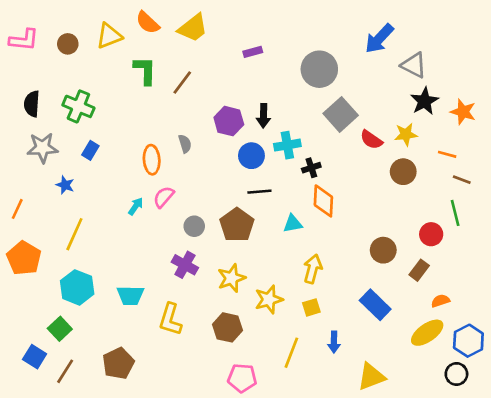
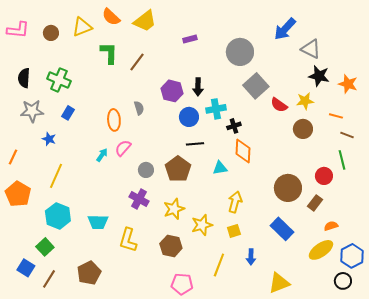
black star: (424, 101) -> (319, 76), turned -30
brown circle: (383, 250) -> (288, 188), size x1.4

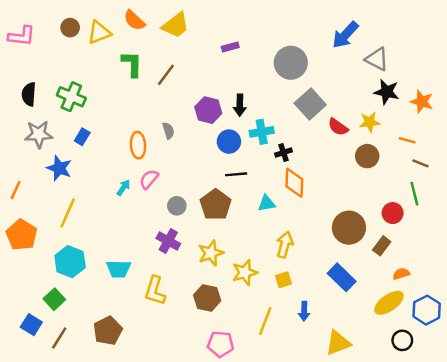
brown circle: (51, 33) -> (70, 28), moved
blue star: (49, 139) -> (59, 168), size x1.5
black circle: (343, 281) -> (402, 340), moved

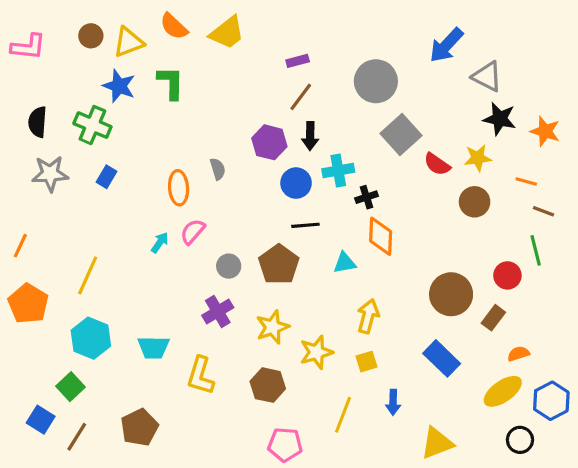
brown line: (166, 75) -> (301, 97), moved
blue star: (59, 168) -> (119, 86), moved
purple cross: (168, 241) -> (218, 311), turned 30

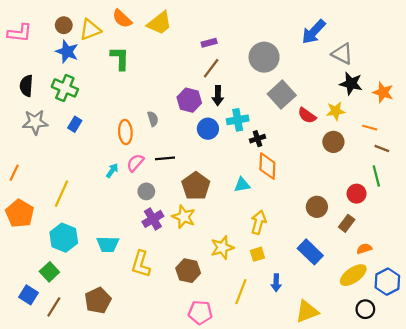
blue star: (119, 86) -> (67, 52), moved
black line: (305, 225) -> (165, 158), moved
gray circle: (229, 266) -> (146, 191), moved
brown circle: (451, 294) -> (317, 207), size x0.7
yellow star: (273, 327) -> (184, 217), moved, turned -30

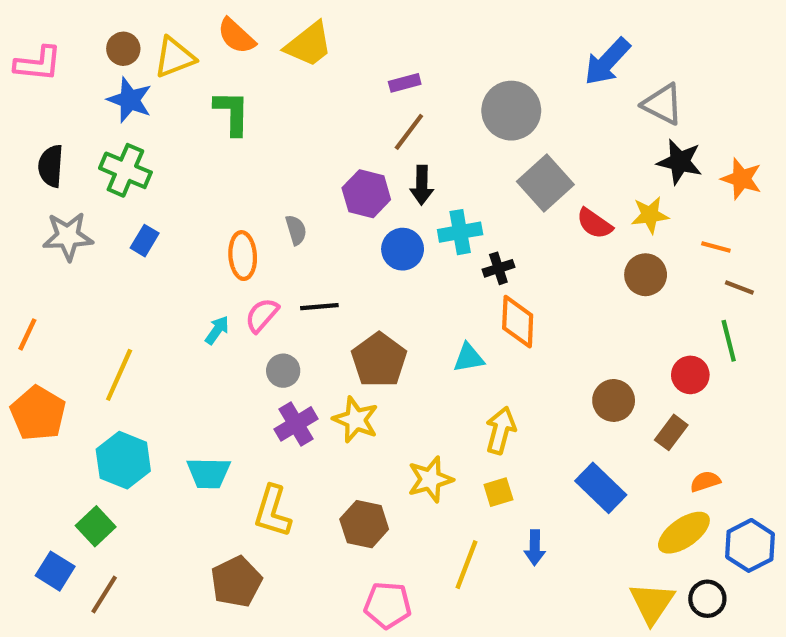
brown pentagon: (98, 300) -> (236, 582), moved
yellow triangle: (307, 311) -> (652, 603), moved, turned -35

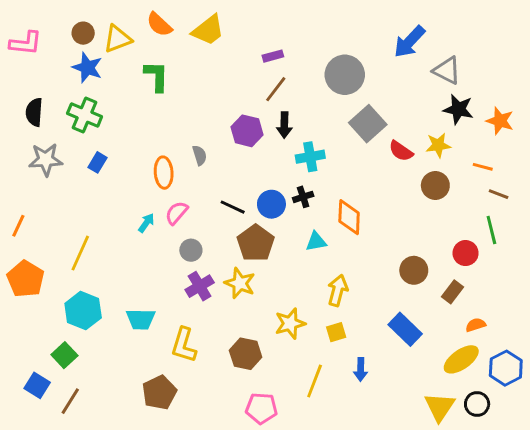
blue circle: (403, 249) -> (271, 204), moved
black cross: (498, 268) -> (303, 197), moved
black line: (319, 307) -> (233, 207), moved, turned 30

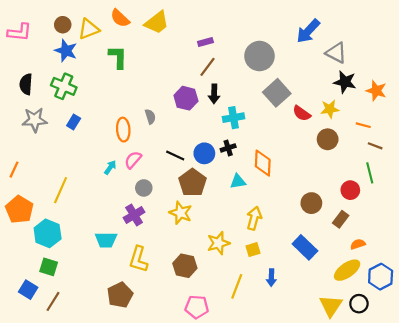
purple cross: (200, 286) -> (134, 215), moved
cyan hexagon: (83, 311) -> (48, 233), moved
green square: (64, 355) -> (49, 267), turned -30

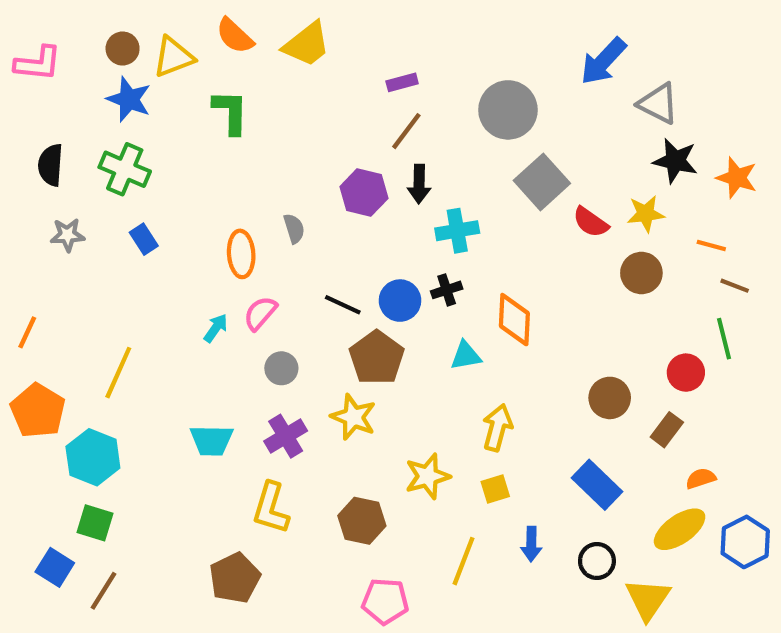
gray star: (35, 120) -> (67, 235), size x0.7
blue rectangle: (74, 122) -> (144, 239), turned -64
purple cross: (134, 215) -> (286, 436), moved
cyan trapezoid: (106, 240) -> (212, 440), moved
black circle: (359, 304) -> (597, 561), moved

